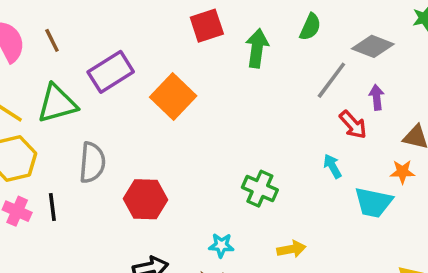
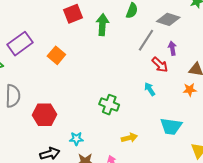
orange square: (173, 97) -> (56, 55), size x0.7
cyan trapezoid: (373, 202) -> (171, 126), moved
cyan star: (221, 245) -> (76, 139), moved

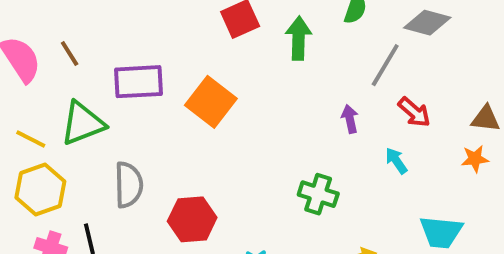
purple rectangle: (20, 44) -> (139, 82), turned 35
purple arrow: (172, 48) -> (350, 119), moved
orange square: (56, 55) -> (211, 102), size x1.4

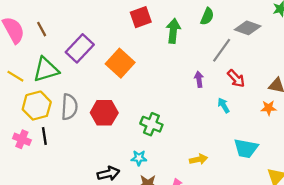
purple rectangle: (139, 82) -> (80, 48), turned -48
yellow hexagon: (40, 189) -> (37, 106), moved
green cross: (318, 194) -> (151, 124), moved
red hexagon: (192, 219) -> (104, 113), moved

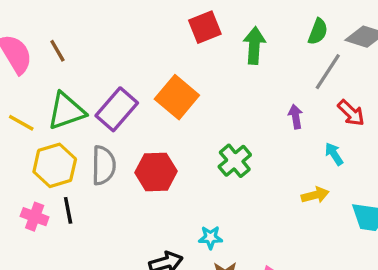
green semicircle: (207, 16) -> (318, 32), moved
purple rectangle: (80, 48) -> (117, 109), moved
green cross: (151, 124) -> (235, 161), moved, turned 30
yellow arrow: (199, 159) -> (315, 195), moved

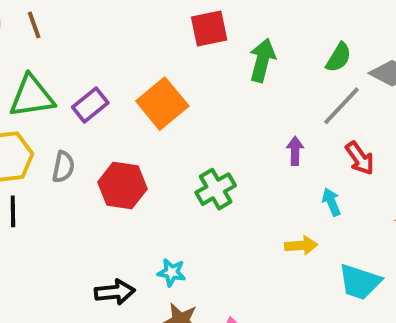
purple rectangle: (117, 109) -> (90, 105), size x0.7
gray semicircle: (104, 165) -> (63, 167), size x0.7

